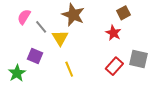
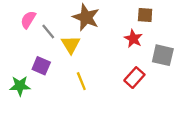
brown square: (123, 13) -> (145, 15), turned 32
gray square: (139, 59) -> (163, 55), moved
green star: (17, 73) -> (20, 86), turned 30

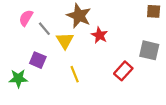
brown square: (145, 15) -> (154, 11), moved
red star: (133, 39) -> (99, 35), moved

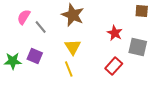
red star: (99, 35) -> (115, 33), moved
yellow triangle: (65, 41) -> (73, 47), moved
green star: (18, 78) -> (13, 61), moved

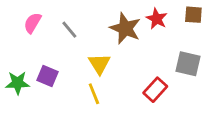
brown star: (73, 15) -> (125, 28), moved
gray line: (41, 27) -> (69, 30), moved
red star: (115, 33) -> (157, 19), moved

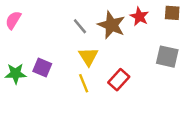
pink semicircle: (33, 23) -> (13, 20), moved
gray line: (69, 30) -> (80, 26), moved
red rectangle: (155, 90) -> (119, 80), moved

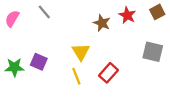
brown square: (172, 13) -> (157, 12), turned -32
brown star: (111, 25) -> (102, 23), size x0.7
gray line: (80, 26) -> (44, 12), moved

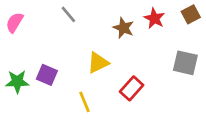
gray line: (44, 12) -> (68, 14), moved
yellow triangle: (81, 52) -> (98, 63), turned 36
yellow line: (76, 76) -> (84, 102), moved

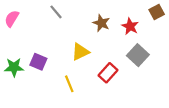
red star: (154, 18) -> (130, 26), moved
gray square: (185, 63) -> (138, 55), moved, turned 30

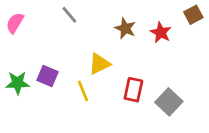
gray square: (138, 55) -> (169, 102), moved
red rectangle: (108, 73) -> (133, 90), turned -30
yellow line: (69, 84) -> (83, 91), moved

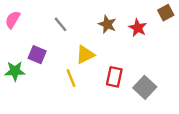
gray line: (69, 15) -> (61, 24), moved
purple square: (48, 76) -> (37, 55), moved

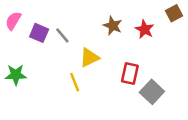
gray line: (61, 24) -> (62, 35), moved
purple square: (37, 55) -> (39, 33), moved
red rectangle: (114, 77) -> (130, 74), moved

